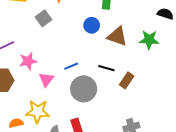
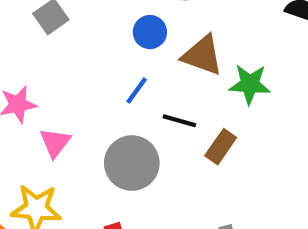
green star: (149, 40) -> (250, 84), moved
blue line: (71, 66) -> (137, 90), moved, turned -32

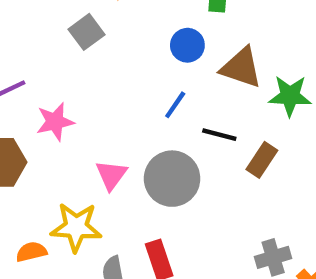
pink triangle: (55, 143) -> (111, 175), moved

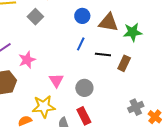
gray circle: (172, 179) -> (84, 88), moved, size x0.7

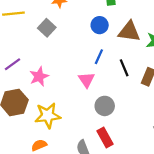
black line: (103, 55) -> (124, 68), turned 63
pink triangle: (56, 80) -> (86, 80), moved
yellow star: (44, 107) -> (48, 115), moved

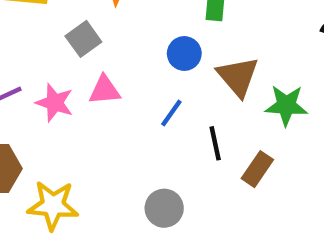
brown triangle: (129, 32) -> (238, 77), turned 30
pink star: (39, 76) -> (55, 103), moved, turned 30
pink triangle: (86, 80) -> (105, 90), moved, turned 48

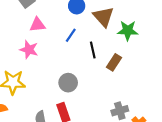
pink star: (55, 103) -> (29, 50), moved

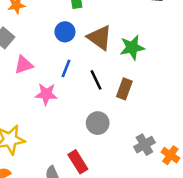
pink star: (29, 50) -> (46, 94), moved
gray circle: (68, 83) -> (98, 123), moved

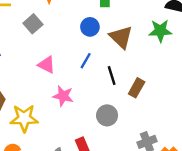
green star: (132, 47) -> (160, 31), moved
pink triangle: (24, 65) -> (47, 65), moved, turned 36
pink star: (46, 94) -> (63, 96), moved

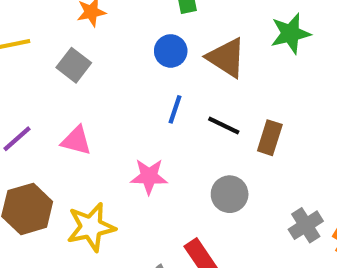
pink triangle: (47, 65) -> (76, 141), moved
black line: (112, 76) -> (224, 125), turned -36

